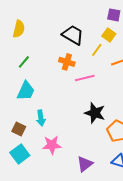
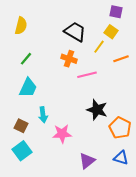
pink star: (52, 145) -> (62, 134), moved

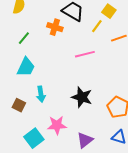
orange cross: (69, 59) -> (55, 27), moved
black star: (97, 110) -> (82, 97), moved
pink star: (62, 134) -> (57, 125), moved
cyan square: (22, 151) -> (34, 138), moved

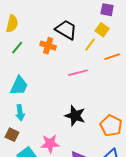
green line: (24, 38) -> (17, 48), moved
cyan arrow: (41, 94) -> (20, 113), moved
brown square: (19, 105) -> (12, 135), moved

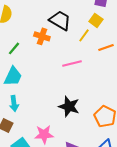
green line: (17, 48) -> (14, 48), moved

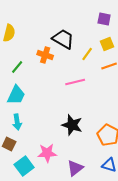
yellow square: (96, 20) -> (107, 44), moved, turned 32

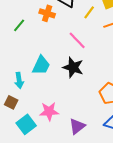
pink line: (75, 82) -> (77, 40), turned 60
cyan trapezoid: (16, 95) -> (41, 65), moved
black star: (72, 125) -> (73, 67), moved

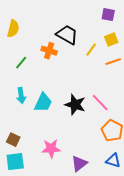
pink line: (77, 40) -> (100, 103), moved
cyan arrow: (19, 80) -> (21, 96), moved
cyan square: (26, 124) -> (15, 162), moved, turned 30

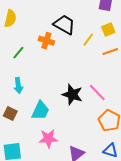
cyan trapezoid: (43, 103) -> (40, 111), moved
brown square: (13, 140) -> (10, 114), moved

